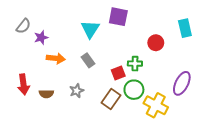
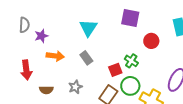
purple square: (118, 17) -> (130, 18), moved
gray semicircle: (23, 26) -> (24, 25), turned -35
green cross: (135, 64) -> (131, 61), turned 32
red arrow: (23, 84) -> (26, 70), moved

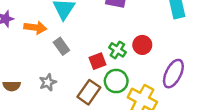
red circle: (151, 41) -> (142, 45), moved
orange arrow: (55, 56) -> (35, 28), moved

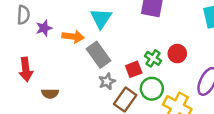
gray rectangle: (61, 46) -> (99, 55), size x1.5
gray star: (48, 82) -> (107, 81), moved

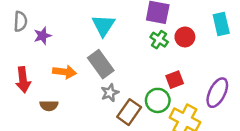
orange arrow: (73, 37) -> (64, 72), moved
red circle: (177, 54) -> (185, 37), moved
green cross: (153, 58) -> (159, 40), moved
red square: (134, 69) -> (175, 80), moved

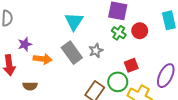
purple star: (42, 36) -> (25, 44), moved
gray star: (110, 93) -> (96, 51), moved

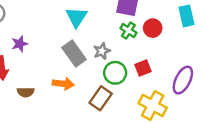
orange arrow: (43, 59) -> (63, 84), moved
green circle: (118, 82) -> (115, 73), moved

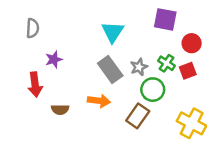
green cross: (128, 31) -> (167, 63), moved
red square: (143, 68) -> (188, 71), moved

